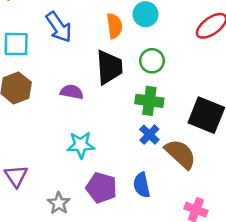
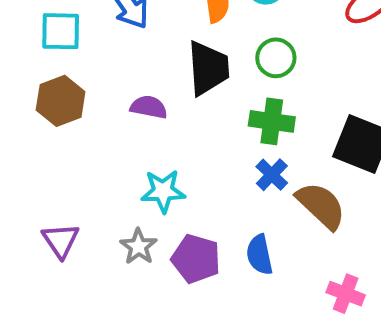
gray star: (59, 203) -> (139, 246), moved

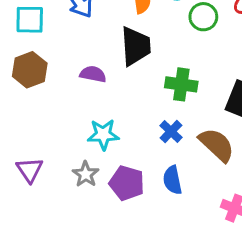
green circle: (276, 58) -> (203, 17), moved
blue cross: (272, 175) -> (171, 132), moved

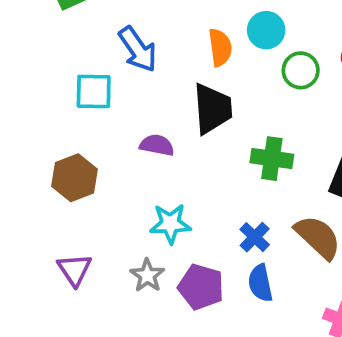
cyan square: (30, 20) -> (94, 91), moved
brown hexagon: (30, 70) -> (74, 178), moved
blue cross: (171, 132) -> (255, 237), moved

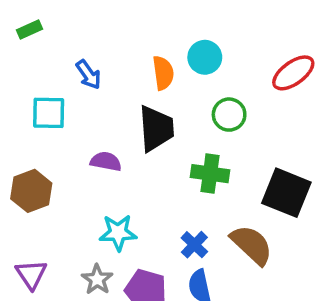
blue arrow: (138, 49) -> (89, 75), size x0.7
green circle: (301, 70) -> (229, 115), moved

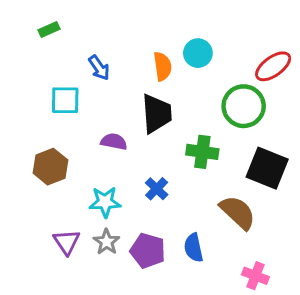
green circle: (229, 115) -> (244, 106), moved, size x1.5
cyan star: (118, 233) -> (105, 202), moved
blue cross: (194, 245) -> (157, 189), moved
purple triangle: (31, 274) -> (67, 242), moved

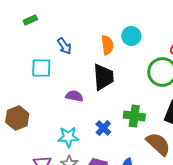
green cross: (202, 152) -> (134, 116), moved
brown hexagon: (50, 167) -> (17, 118), moved

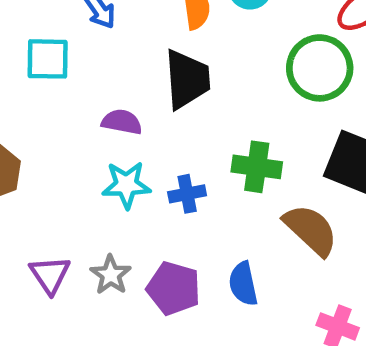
blue cross: (103, 128) -> (187, 194), turned 35
cyan star: (68, 137) -> (126, 185), moved

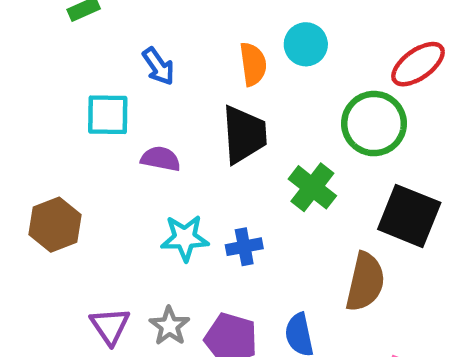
purple semicircle: (122, 122) -> (161, 159), moved
green cross: (257, 167) -> (312, 187), moved, turned 30
brown semicircle: (311, 230) -> (365, 282), turned 60

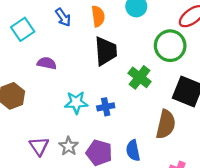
orange semicircle: (253, 64) -> (98, 16), moved
cyan square: (108, 115) -> (23, 29), moved, turned -35
purple semicircle: (161, 159) -> (47, 63), moved

